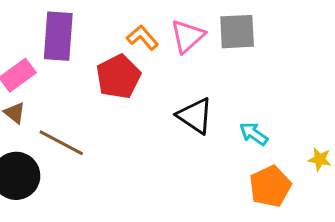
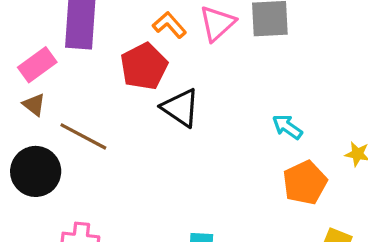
black triangle: (195, 116) -> (181, 108), moved

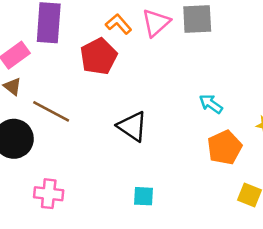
black triangle: (181, 108) -> (132, 126), moved

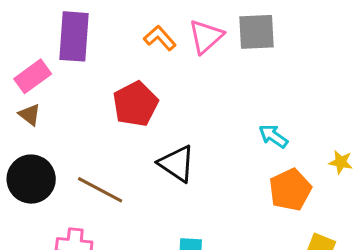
red pentagon: (99, 56) -> (135, 104), moved
brown line: (51, 111) -> (100, 190), moved

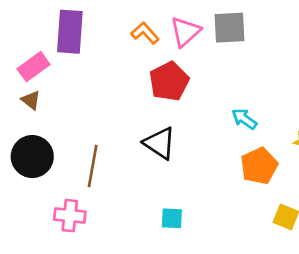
red pentagon: (135, 104) -> (169, 81), moved
brown line: (100, 190) -> (93, 166), turned 72

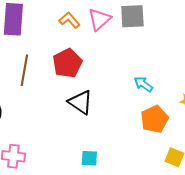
red pentagon: (169, 81) -> (67, 63), moved
brown line: (93, 166) -> (24, 70), moved

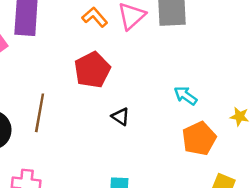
brown line: (24, 70) -> (40, 113), moved
black triangle: (80, 102) -> (121, 116), moved, size x0.6

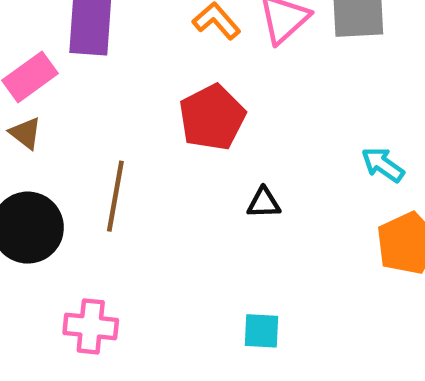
black triangle: (121, 116) -> (264, 203), turned -36

